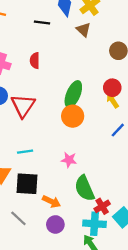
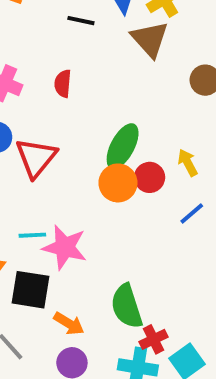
brown triangle: (83, 30) -> (150, 39), size x1.5
red circle: (112, 88) -> (150, 177), moved
pink star: (69, 160) -> (65, 247), moved, size x1.6

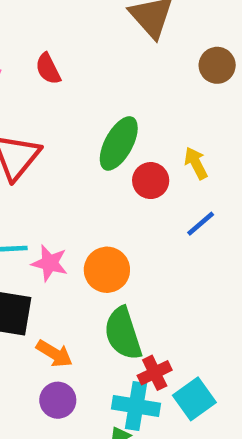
red semicircle: (63, 84) -> (48, 69), turned -32
orange circle: (118, 183) -> (107, 270), moved
pink star: (65, 247) -> (50, 263), size x0.7

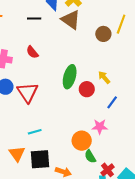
pink star: (50, 263) -> (100, 127), moved
orange circle: (107, 270) -> (82, 141), moved
green semicircle: (123, 333) -> (90, 156), size x0.6

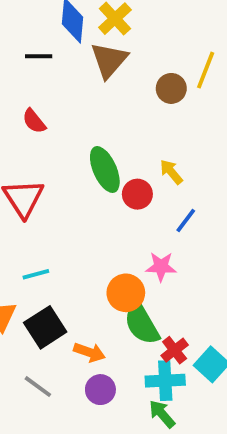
brown triangle: (71, 20) -> (109, 60), turned 35
green ellipse: (70, 77) -> (105, 170), turned -40
green semicircle: (90, 156) -> (142, 324), size x1.6
black square: (40, 159) -> (45, 327), turned -30

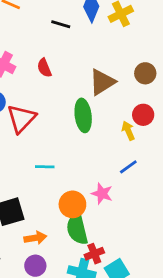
brown triangle: (109, 60) -> (102, 82), moved
red circle: (137, 194) -> (143, 115), moved
cyan line: (36, 274) -> (45, 167), moved
orange arrow: (89, 352) -> (35, 238), turned -45

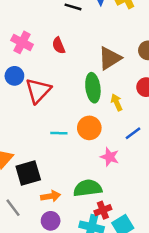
yellow arrow: (128, 131) -> (117, 102), moved
orange circle: (72, 204) -> (89, 128), moved
green semicircle: (77, 229) -> (88, 188), turned 96

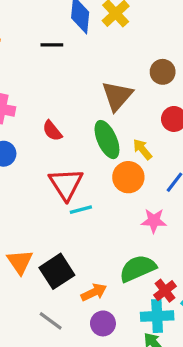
red semicircle: (59, 45) -> (52, 131), moved
red triangle: (38, 91) -> (66, 184), moved
orange circle: (89, 128) -> (128, 177), moved

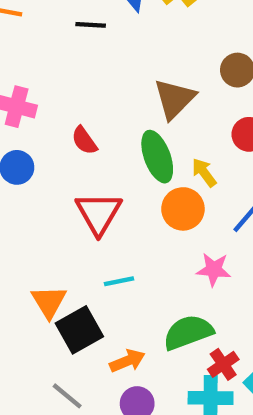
cyan line: (81, 210) -> (119, 281), moved
orange triangle: (20, 262) -> (49, 302), moved

